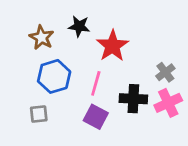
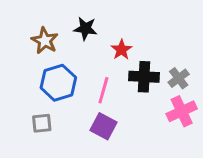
red star: (113, 46) -> (121, 50), size x0.6
black cross: (133, 99) -> (144, 77), moved

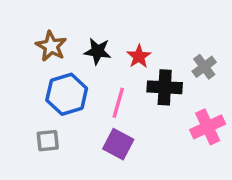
black star: (85, 29) -> (98, 51), moved
gray cross: (179, 78) -> (204, 67), moved

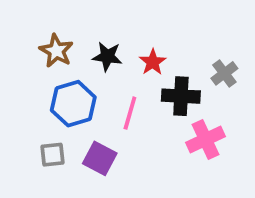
pink cross: (208, 127) -> (205, 140), moved
purple square: (118, 144) -> (100, 158), moved

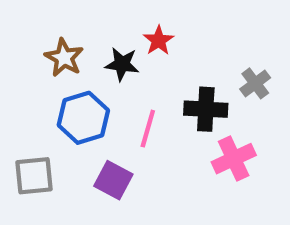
red star: (153, 62) -> (159, 40), moved
gray square: (53, 155) -> (34, 176), moved, size x1.4

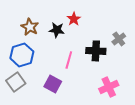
blue hexagon: (83, 118) -> (22, 55), moved
pink cross: (234, 159) -> (109, 87), moved
gray square: (34, 176) -> (16, 82), turned -30

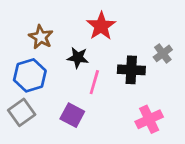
red star: (74, 19) -> (101, 26), size x1.5
black star: (57, 30) -> (78, 58), moved

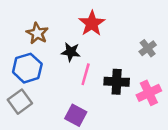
black cross: (131, 70) -> (117, 82), moved
purple square: (72, 115) -> (76, 115), moved
pink cross: (149, 119) -> (149, 93), moved

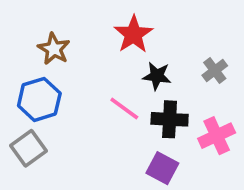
black star: (71, 52) -> (157, 76), moved
pink line: (86, 74) -> (124, 108), turned -70
purple square: (76, 115) -> (162, 168), moved

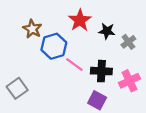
black star: (157, 76) -> (107, 31), moved
blue hexagon: (39, 99) -> (54, 46), moved

